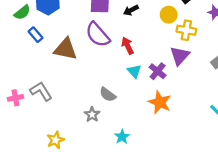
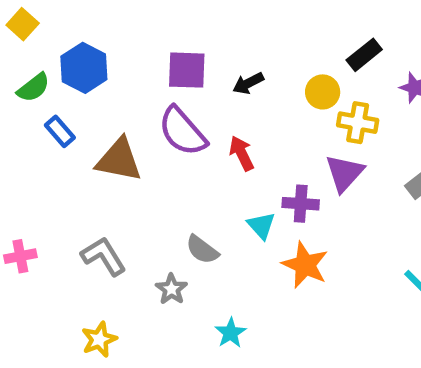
cyan triangle: (134, 71) -> (261, 226), moved
purple cross: (158, 71) -> (301, 204), turned -35
gray L-shape: (41, 91) -> (104, 256), moved

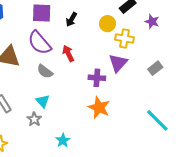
black arrow: (248, 83) -> (71, 19), turned -32
cyan triangle: (261, 226) -> (43, 101), moved
gray semicircle: (202, 250) -> (45, 71), moved

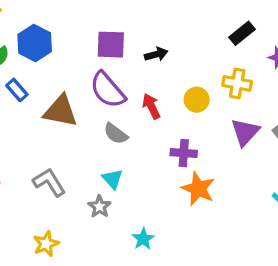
black arrow: (71, 19) -> (156, 54), turned -136
yellow circle: (107, 24) -> (197, 100), moved
purple triangle: (118, 63) -> (245, 132), moved
purple cross: (97, 78) -> (184, 153), moved

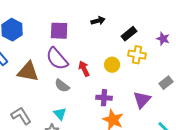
black rectangle: (242, 33) -> (129, 34), moved
black arrow: (156, 54) -> (98, 21), moved
purple triangle: (245, 132) -> (142, 100), moved

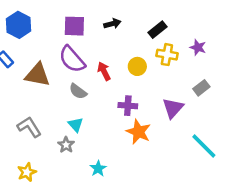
black arrow: (98, 21) -> (112, 24), moved
purple star: (163, 39) -> (198, 47), moved

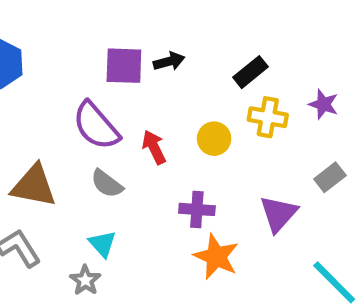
purple square: (74, 26) -> (124, 66), moved
brown triangle: (38, 75) -> (34, 186), moved

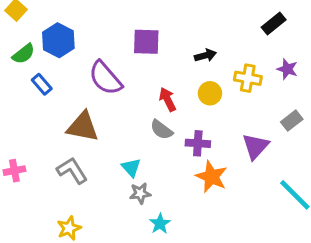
black arrow: (169, 61) -> (205, 55), moved
black rectangle: (251, 72) -> (274, 24), moved
purple semicircle: (96, 126) -> (105, 78), moved
gray semicircle: (107, 184) -> (161, 130), moved
gray star: (85, 280) -> (140, 193), moved, turned 30

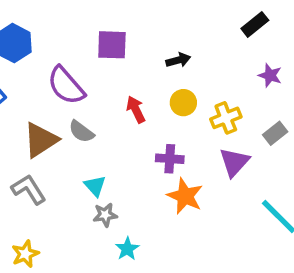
yellow cross: (248, 78) -> (226, 118), moved, turned -32
brown triangle: (83, 127) -> (41, 140), turned -44
gray semicircle: (161, 130) -> (81, 132), moved

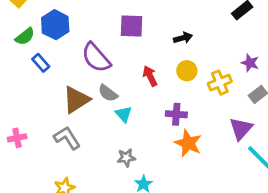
purple star: (270, 75) -> (250, 63), moved
purple triangle: (234, 162) -> (241, 129), moved
cyan triangle: (95, 186) -> (124, 114), moved

